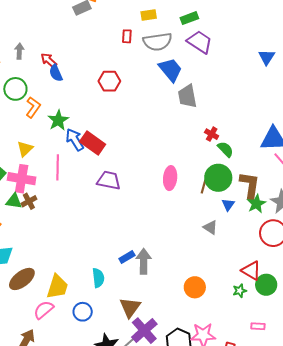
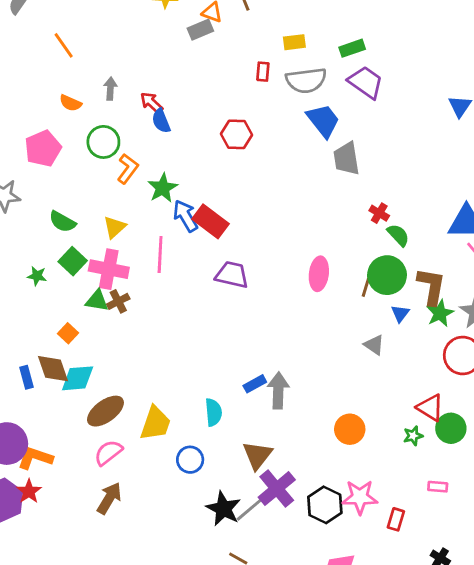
pink semicircle: (44, 310) -> (108, 453), moved

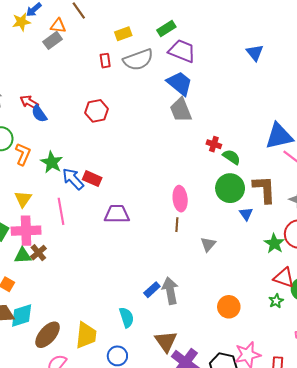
blue trapezoid: (323, 121) -> (180, 83), moved
red rectangle: (210, 221) -> (92, 179), size x0.7
brown line: (366, 287) -> (177, 225), moved
green star: (440, 313) -> (274, 243), moved
gray triangle: (374, 345) -> (208, 244), moved, turned 49

